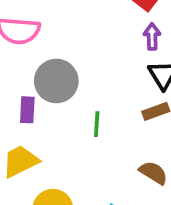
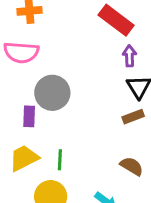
green line: (97, 124) -> (60, 160), moved

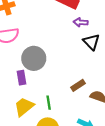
purple arrow: (129, 56) -> (81, 22), turned -72
brown rectangle: (133, 117) -> (78, 85), moved

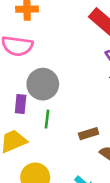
green line: (49, 103) -> (47, 119), moved

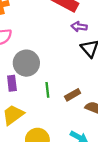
green line: (47, 119) -> (47, 90), moved

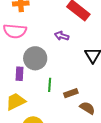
purple arrow: (79, 27) -> (62, 36), moved

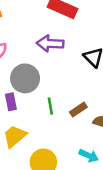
purple arrow: (62, 36) -> (50, 44), size x1.5

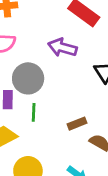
green line: (50, 106) -> (34, 112), moved

